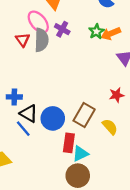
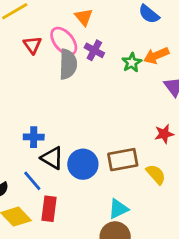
green star: (96, 31) -> (132, 63), moved
red triangle: (23, 40) -> (32, 45), moved
brown rectangle: (84, 115) -> (123, 160), turned 50
blue line: (23, 129) -> (32, 181), moved
red rectangle: (69, 143) -> (49, 209), moved

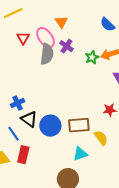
blue cross: (34, 137) -> (18, 103), turned -32
cyan triangle: (118, 209) -> (80, 154), moved

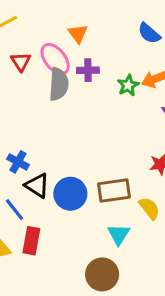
purple cross: (66, 46) -> (88, 70), turned -32
blue cross: (18, 103) -> (18, 162), turned -32
cyan triangle: (80, 154) -> (119, 234), turned -35

